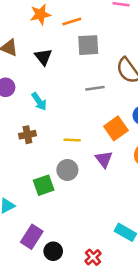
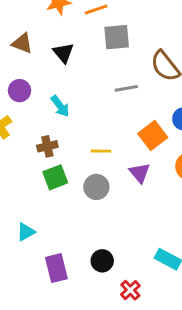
green square: (44, 185) -> (55, 177), moved
purple rectangle: (32, 237) -> (56, 268), turned -45
black circle: (53, 251) -> (102, 261), moved

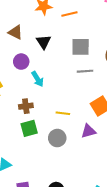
gray square: (117, 37) -> (81, 47), moved
purple circle: (20, 91) -> (21, 62), moved
purple triangle: (140, 173) -> (88, 131), turned 49

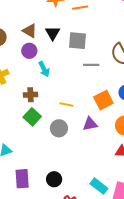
brown triangle: (15, 32) -> (30, 31), moved
gray square: (81, 47) -> (77, 41), moved
green square: (29, 128) -> (32, 117), turned -36

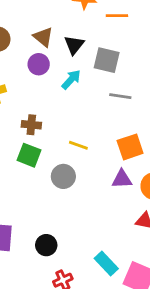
cyan arrow: (44, 69) -> (71, 79), moved, turned -119
green square: (32, 117) -> (29, 155), turned -30
purple triangle: (90, 124) -> (122, 179), moved

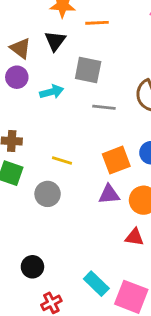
black triangle: (74, 45) -> (55, 41), moved
cyan arrow: (71, 79) -> (52, 92), turned 35

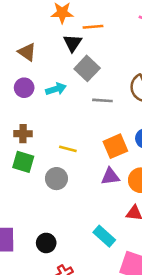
black triangle: (55, 41) -> (72, 43), moved
gray square: (88, 70) -> (87, 68), turned 35
purple circle: (17, 77) -> (24, 88), moved
cyan rectangle: (96, 284) -> (104, 236), moved

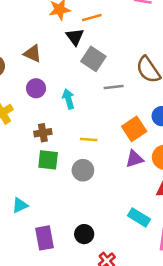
cyan arrow: (56, 89) -> (68, 99), moved, turned -78

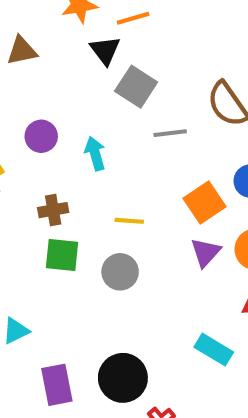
brown triangle: (33, 53) -> (22, 51), moved, turned -36
purple triangle: (134, 159) -> (206, 252), turned -30
black circle: (84, 234) -> (123, 378), size x1.5

